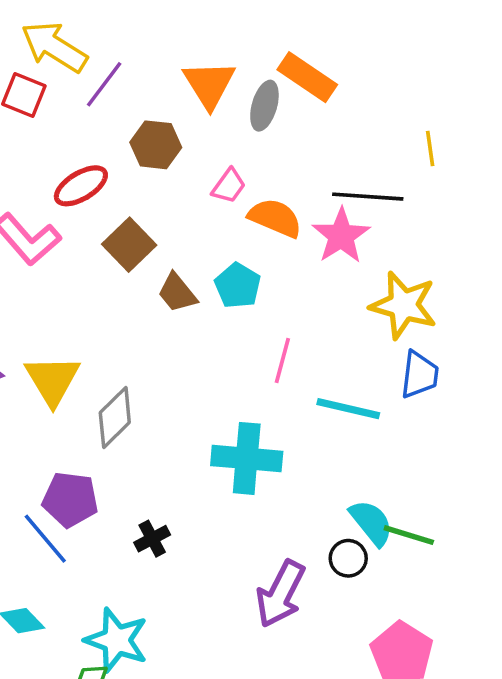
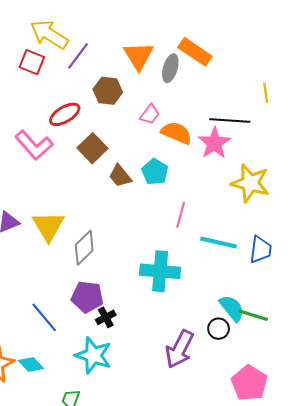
blue trapezoid: (419, 375) -> (261, 250), moved
purple pentagon: (70, 499) -> (87, 297), moved
cyan star: (117, 640) -> (93, 355), moved

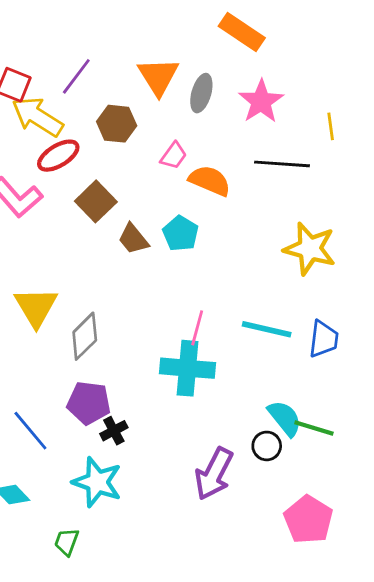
yellow arrow: (49, 34) -> (37, 117), moved
orange rectangle: (195, 52) -> (242, 32), moved
pink star: (214, 143) -> (261, 101), moved
pink line: (181, 215) -> (197, 328), moved

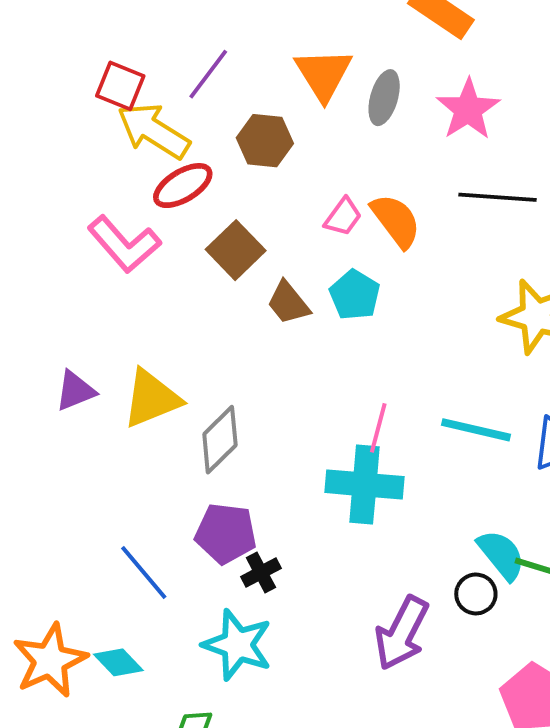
pink trapezoid: (174, 156) -> (343, 217), moved
orange semicircle: (210, 181) -> (396, 221), turned 30
yellow triangle: (36, 307) -> (152, 399), turned 39

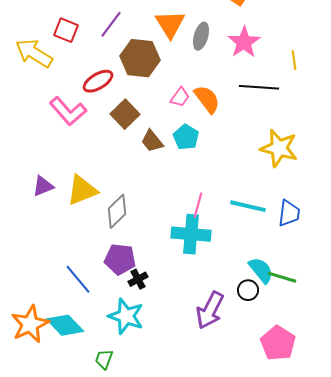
yellow arrow: (153, 131) -> (34, 53), moved
brown hexagon: (265, 141) -> (140, 58), size x1.4
cyan diamond: (118, 662) -> (65, 325), size x1.5

